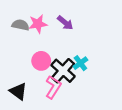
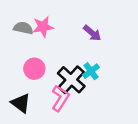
purple arrow: (65, 23) -> (92, 33), moved
pink circle: (41, 61) -> (34, 69), moved

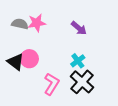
black cross: (71, 80) -> (82, 82), moved
black triangle: (21, 103) -> (16, 62), moved

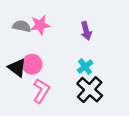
purple arrow: (79, 28) -> (86, 31), turned 35
pink L-shape: (51, 84) -> (41, 91), moved

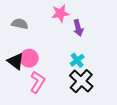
pink star: (40, 25) -> (60, 13), moved

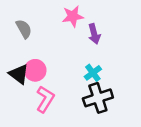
gray semicircle: (20, 24) -> (24, 29), turned 49
black cross: (81, 81) -> (98, 98), turned 30

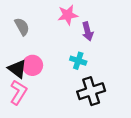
cyan cross: (93, 73) -> (78, 61), moved, turned -35
pink L-shape: (45, 99) -> (18, 92), moved

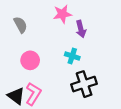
black triangle: (17, 69) -> (16, 96), moved
pink L-shape: (18, 92) -> (33, 94), moved

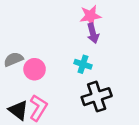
pink star: (62, 14) -> (90, 16), moved
gray semicircle: (20, 25) -> (13, 59), moved, turned -84

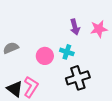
pink star: (90, 16) -> (99, 29), moved
pink circle: (35, 69) -> (45, 56), moved

